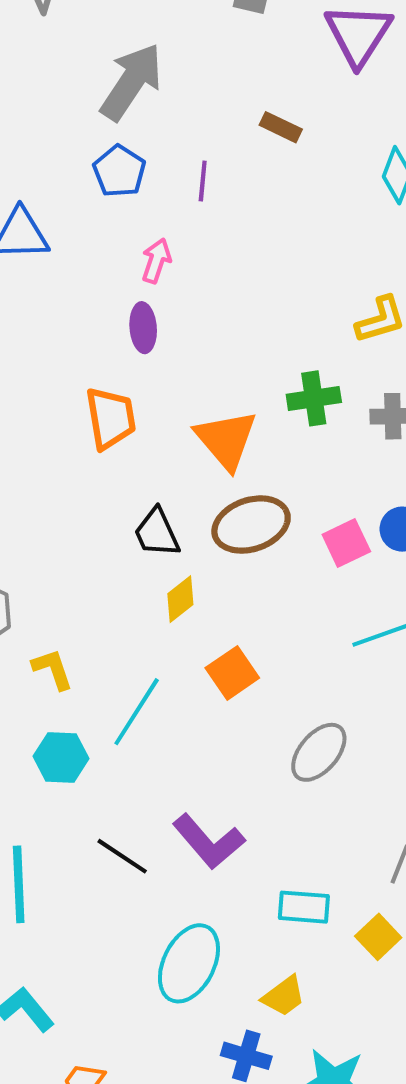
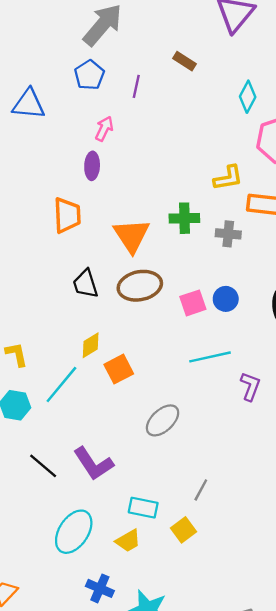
yellow diamond: (180, 599) -> (91, 345), moved
yellow trapezoid: (284, 996) -> (128, 541), moved

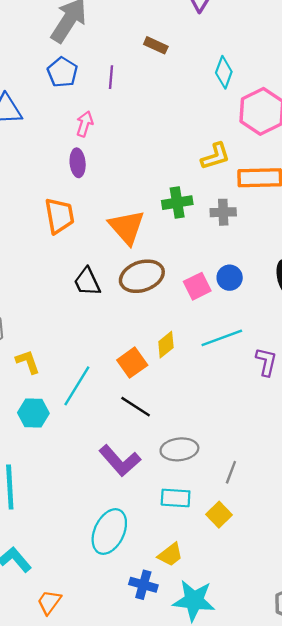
yellow diamond: (91, 345) -> (166, 345), moved
gray ellipse: (163, 420) -> (179, 449), moved, turned 44
black line: (43, 466) -> (136, 407), moved
yellow trapezoid: (128, 541) -> (170, 555), moved

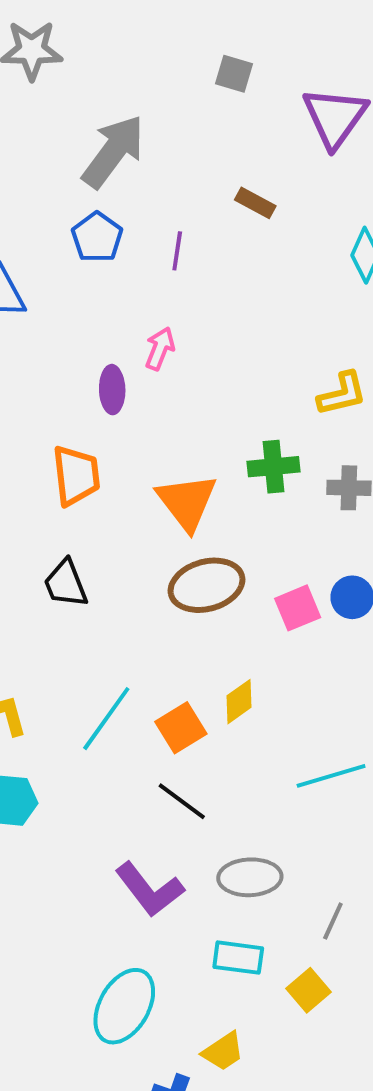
pink arrow: (85, 124) -> (160, 348), moved
black trapezoid: (87, 282) -> (66, 584), moved
cyan line: (222, 338) -> (331, 776), moved
cyan line: (77, 386) -> (106, 719), moved

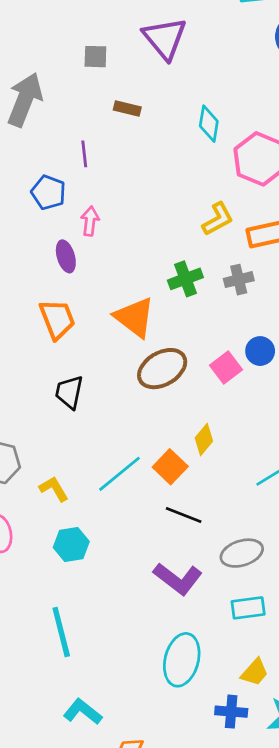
gray square: (234, 74) -> (95, 57), moved
blue pentagon: (97, 237) -> (48, 192), moved
black trapezoid: (66, 584) -> (69, 392), turned 48
cyan line: (106, 719) -> (120, 474), turned 30

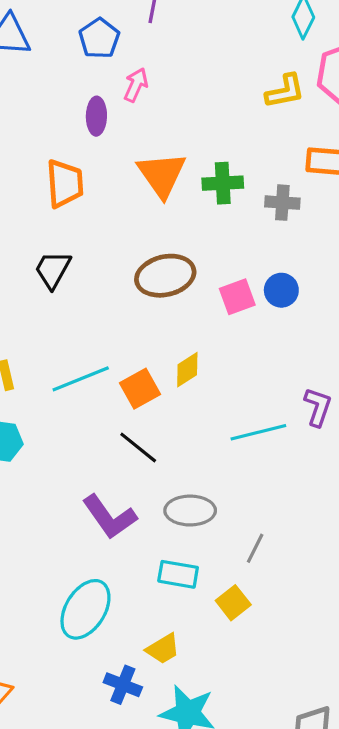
yellow L-shape: (218, 219) -> (285, 91), moved
orange triangle: (135, 317) -> (162, 175), moved

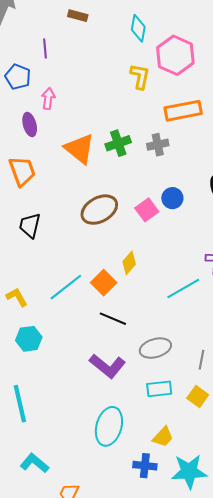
yellow L-shape: (285, 91) -> (140, 76), turned -52

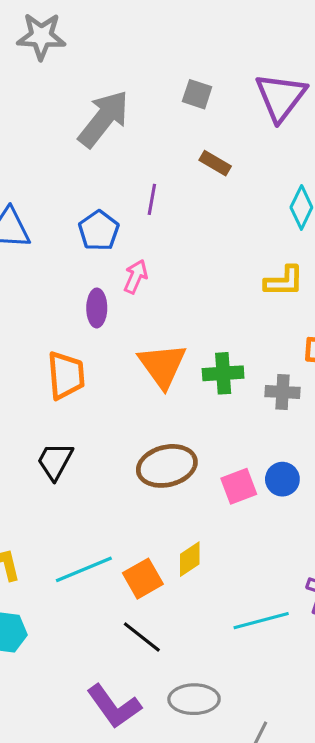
yellow L-shape: (140, 76) -> (284, 281), turned 64

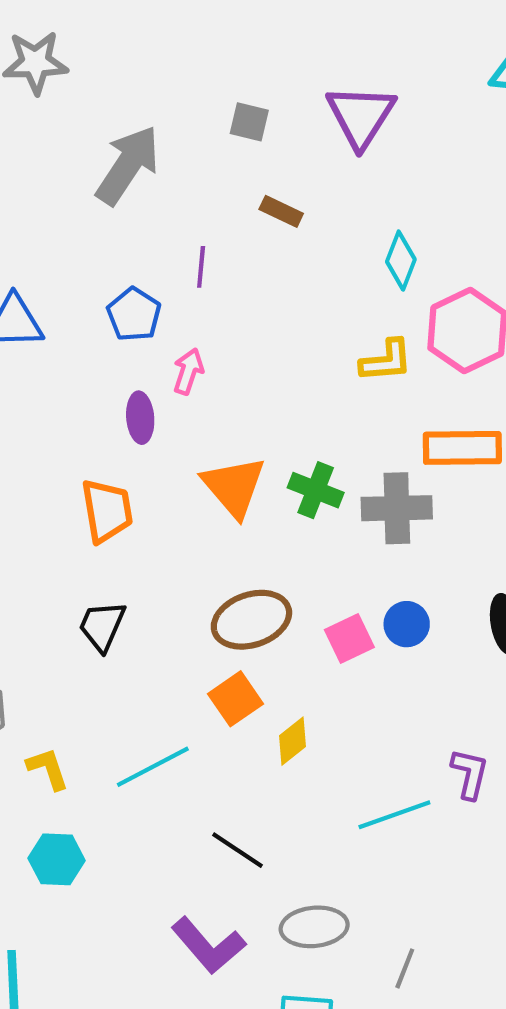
green cross: (223, 373) -> (316, 490), turned 30
gray cross: (283, 392) -> (397, 508), size x1.5
orange square: (143, 579) -> (236, 699), moved

